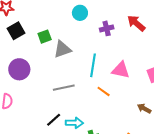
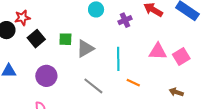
green square: (45, 37) -> (65, 39), turned 32
pink triangle: (121, 70) -> (158, 51), moved
gray line: (64, 88) -> (93, 86), turned 60

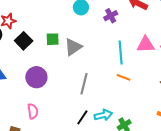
cyan line: (118, 59) -> (121, 53), moved
gray line: (93, 86) -> (84, 84), turned 70

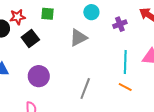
green square: (53, 39) -> (47, 14), moved
gray triangle: (73, 47) -> (78, 38), moved

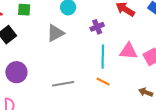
purple cross: (120, 24) -> (97, 27), moved
gray line: (85, 88) -> (63, 84), turned 60

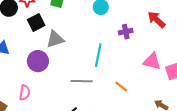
gray triangle: (55, 33) -> (55, 39), moved
cyan line: (103, 57) -> (98, 55), moved

